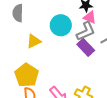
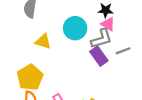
yellow triangle: (34, 41) -> (43, 41), turned 35

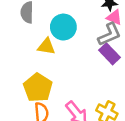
cyan circle: (75, 28) -> (63, 27), moved

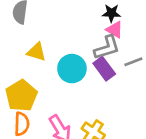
cyan circle: (63, 27) -> (72, 69), moved

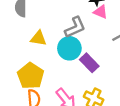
gray L-shape: (107, 48) -> (75, 27), moved
purple rectangle: (104, 69) -> (89, 63), moved

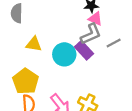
gray L-shape: (75, 27) -> (91, 34), moved
purple rectangle: (89, 63) -> (84, 50), moved

